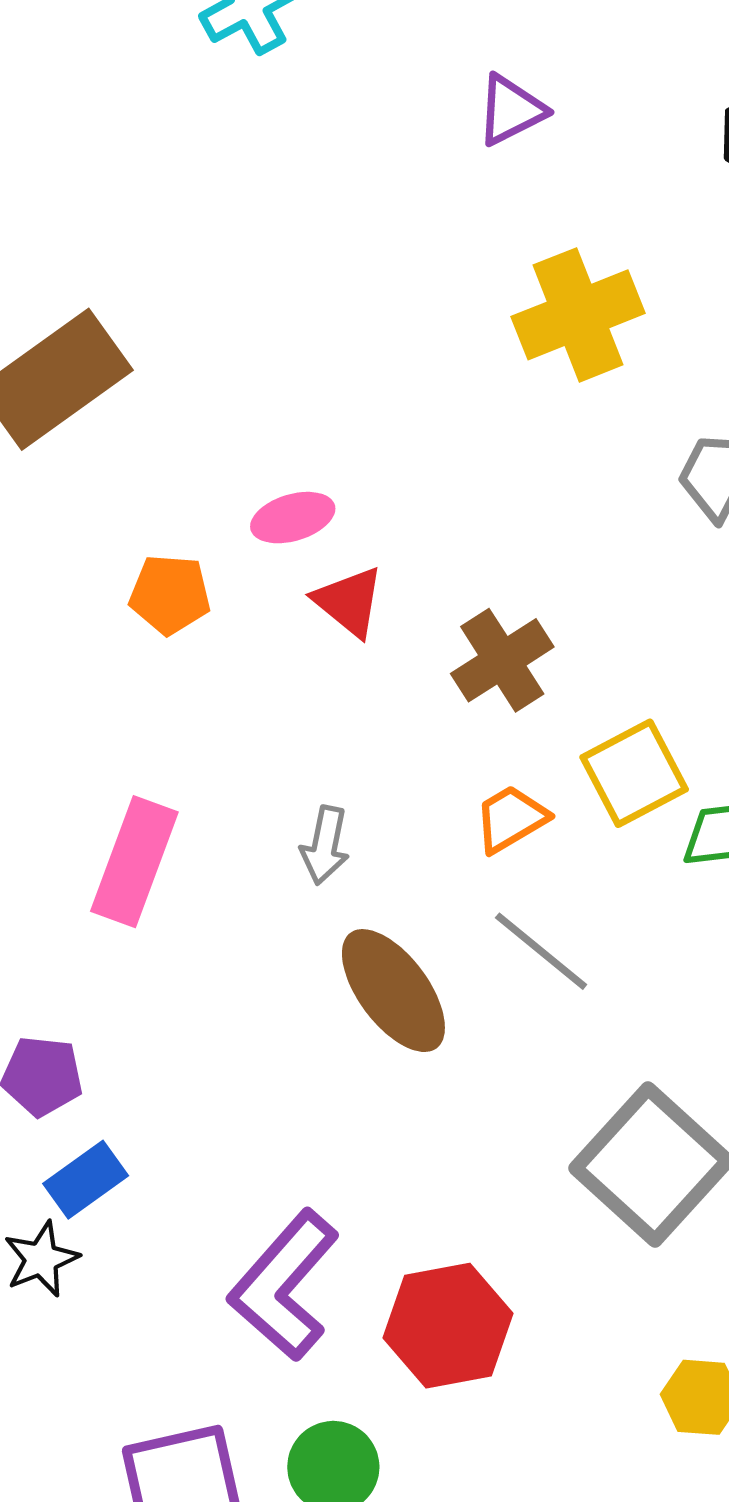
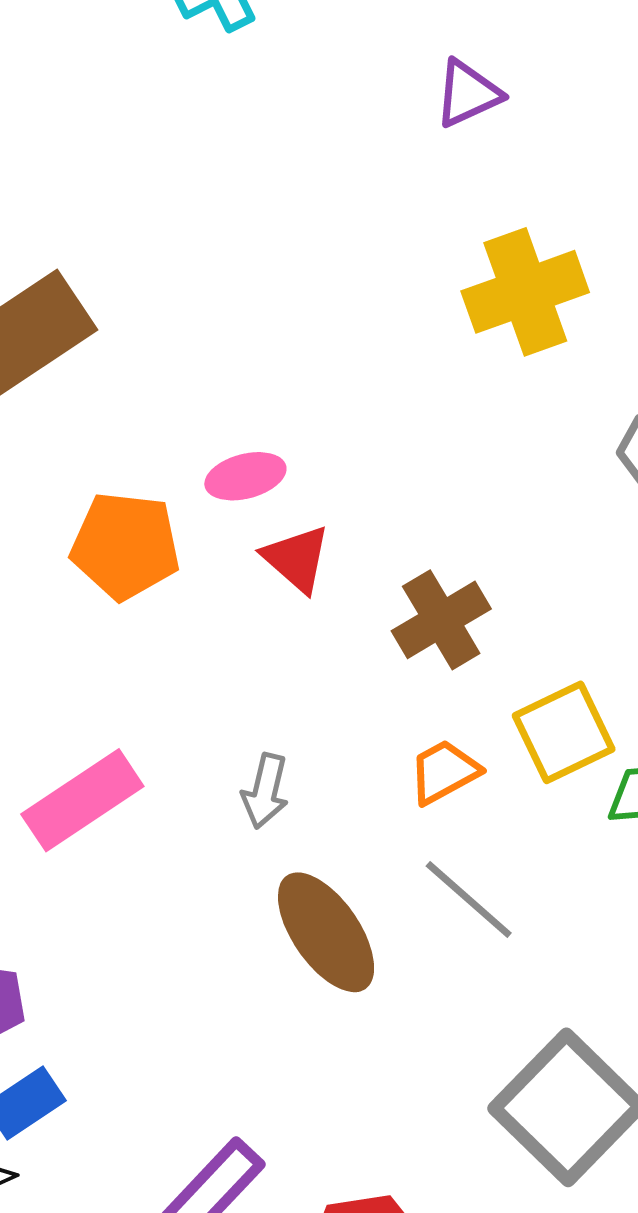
orange pentagon: (170, 594) -> (125, 546), size x1.4
pink rectangle: (134, 862) -> (82, 800), turned 34

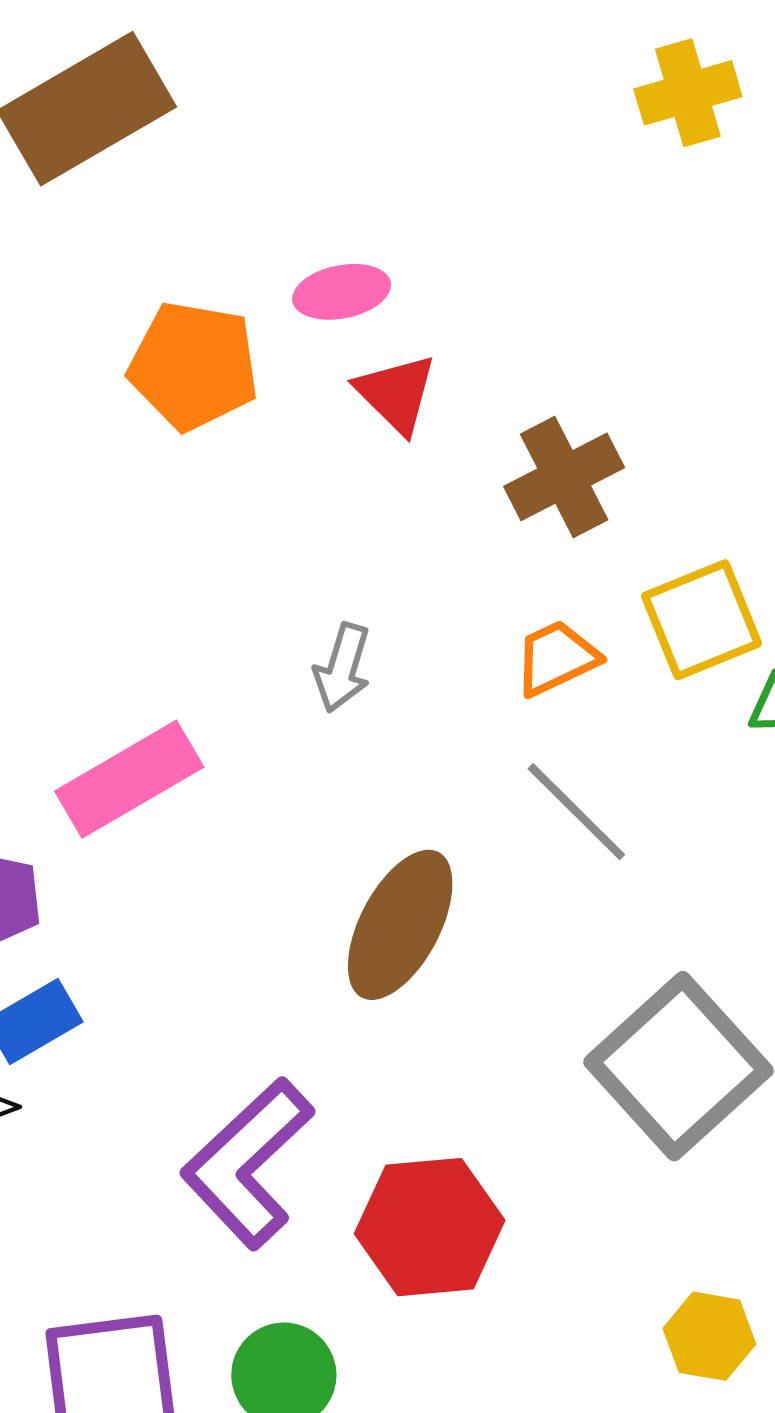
yellow cross: (525, 292) -> (688, 93), size x0.7
pink rectangle: (82, 800) -> (129, 779), moved
brown ellipse: (326, 932) -> (400, 925), moved, turned 59

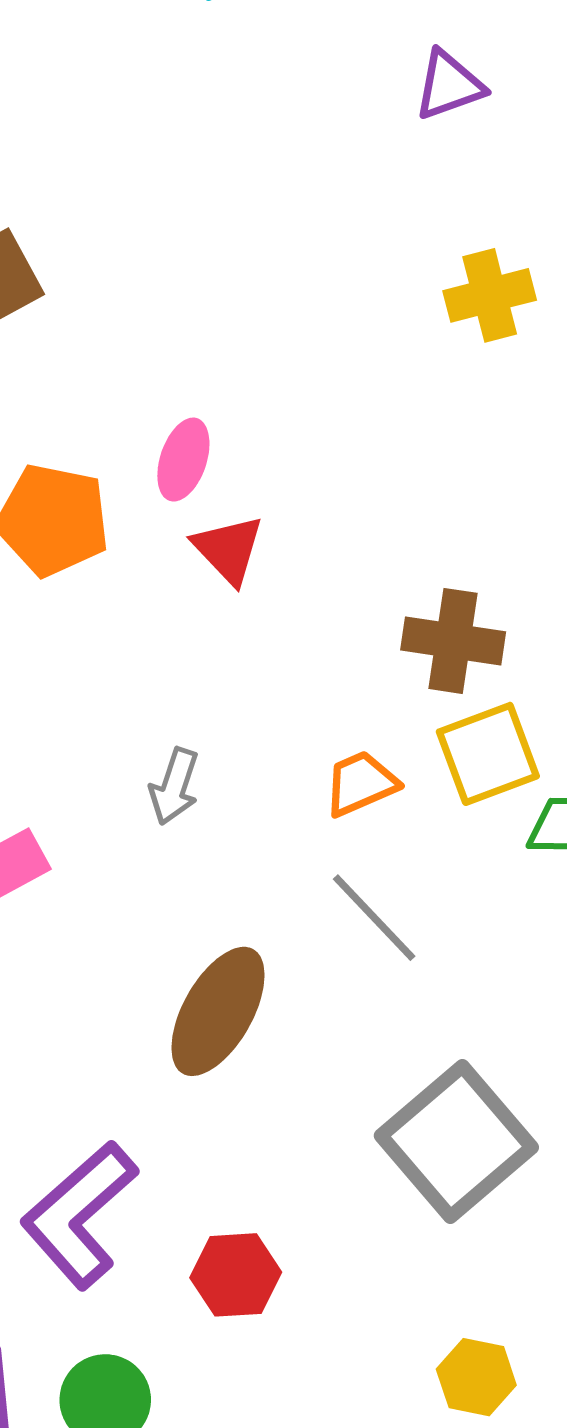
pink ellipse: (342, 292) -> (183, 460), turned -62
brown cross: (564, 477) -> (453, 641), moved, turned 34
red hexagon: (430, 1227) -> (236, 1275), size x0.7

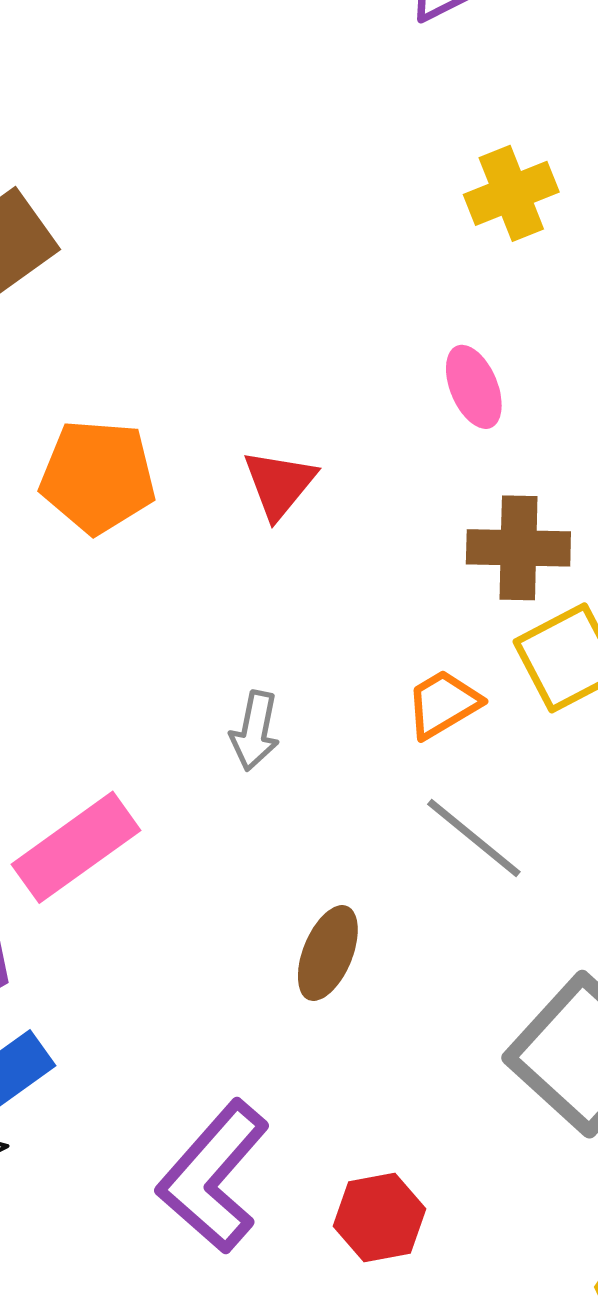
pink ellipse: (183, 460) -> (474, 387), moved, turned -34
red triangle: (228, 549) -> (279, 484), turned 30
brown ellipse: (218, 1011) -> (328, 953), size x0.7

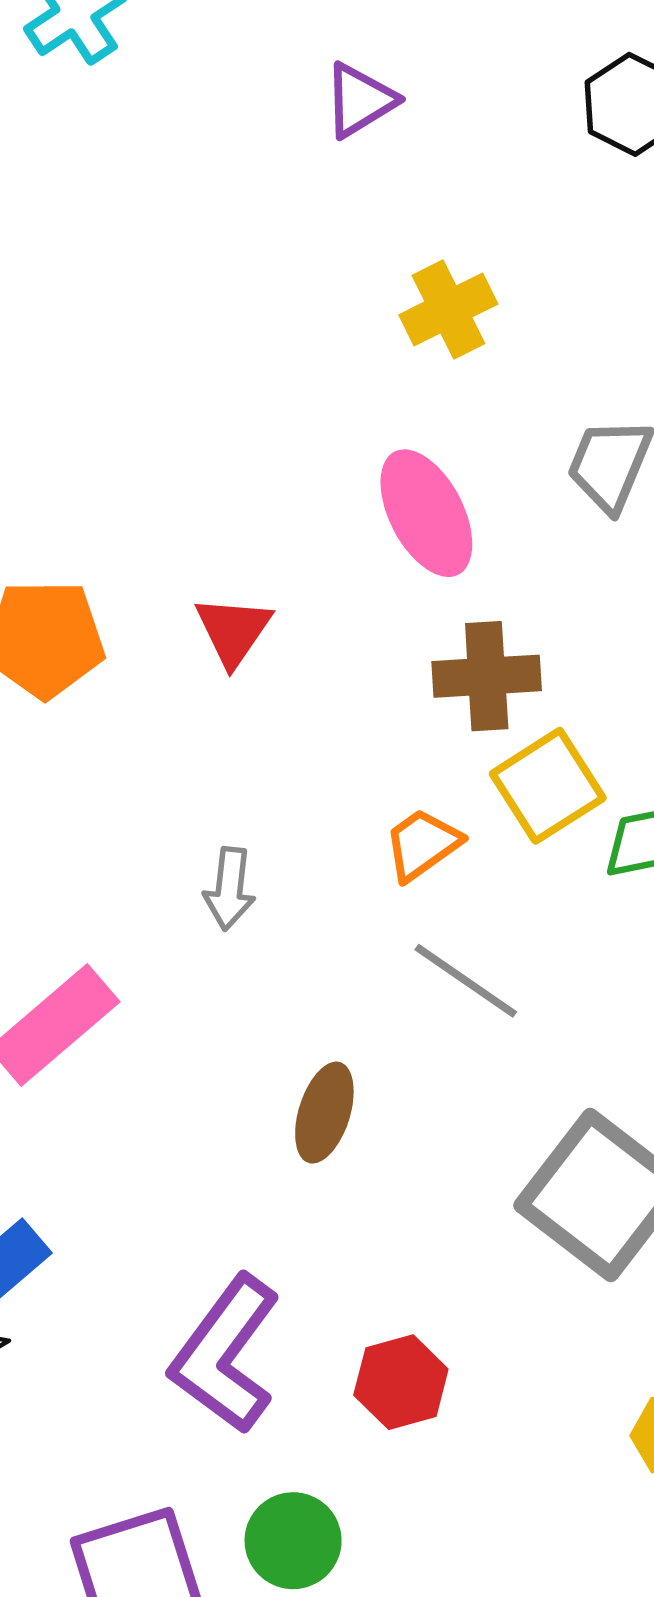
pink ellipse: (474, 387) -> (426, 513), size x1.5

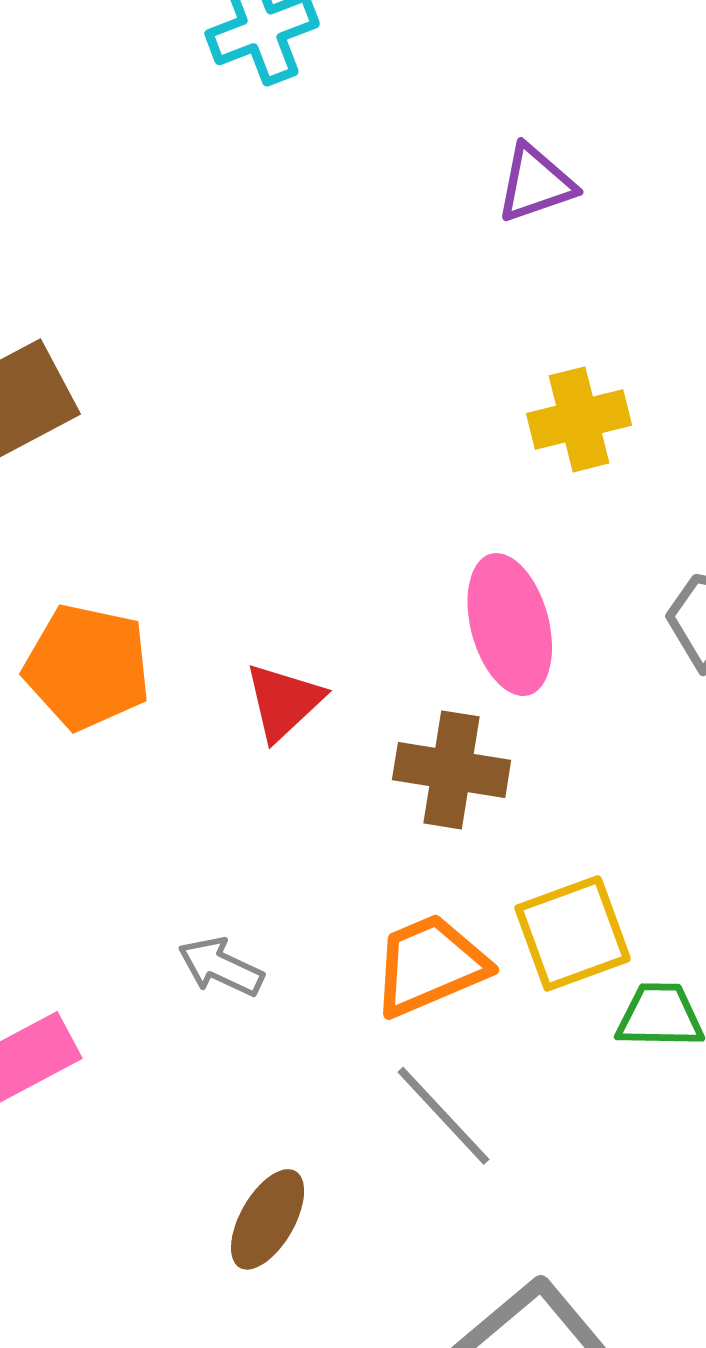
brown cross: (487, 676) -> (452, 770), moved
orange trapezoid: (422, 844) -> (430, 965), size x1.4
gray arrow: (229, 889) -> (221, 967), turned 96

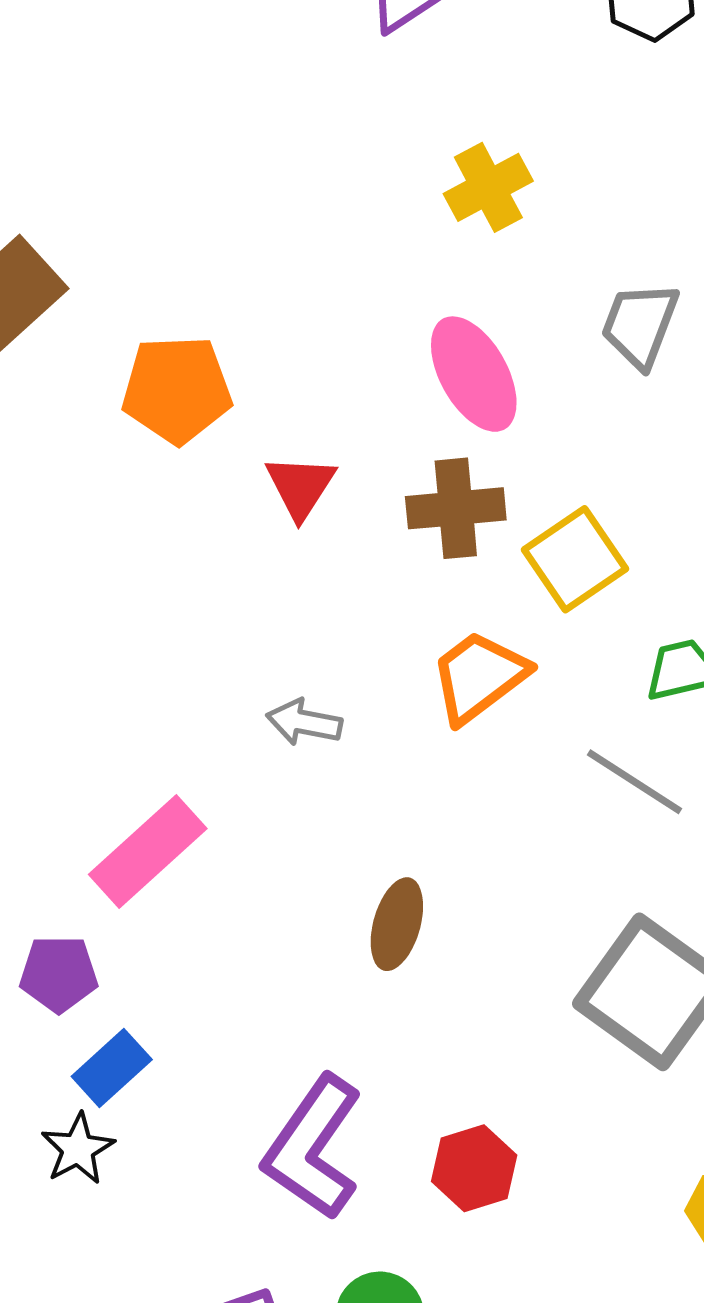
orange pentagon: (87, 667) -> (177, 390), moved
yellow square: (573, 933) -> (575, 559), moved
gray line: (443, 1116) -> (634, 782), moved

